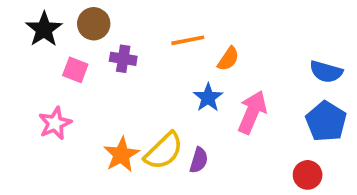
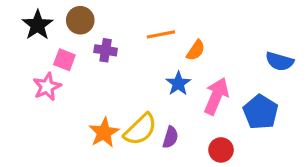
blue pentagon: (326, 121) -> (261, 112), moved
pink star: (55, 123) -> (47, 87), moved
red circle: (308, 175) -> (221, 150), moved

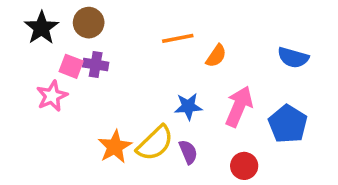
purple cross: (106, 50) -> (96, 65), moved
blue semicircle: (280, 61) -> (293, 58), moved
blue star: (178, 84) -> (188, 106), moved, turned 30
purple semicircle: (170, 137) -> (188, 152), turned -40

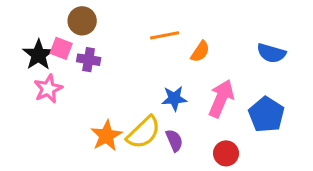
black star: (41, 28) -> (38, 55), moved
pink square: (71, 66) -> (61, 48), moved

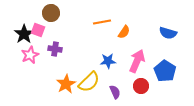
purple cross: (89, 60) -> (55, 49), moved
purple semicircle: (174, 140) -> (115, 92), moved
red circle: (226, 153) -> (141, 86), moved

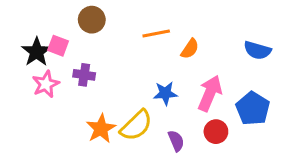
brown circle: (51, 13) -> (92, 20), moved

